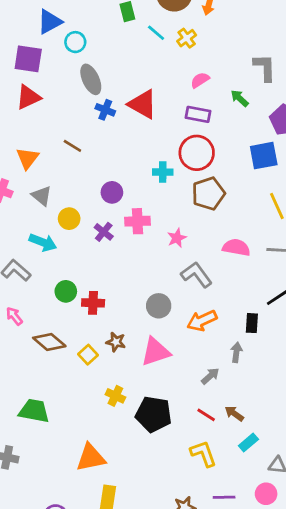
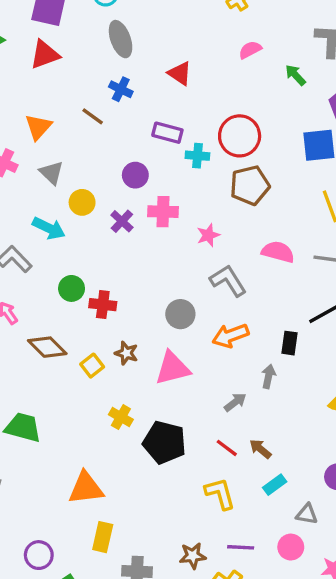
red triangle: (143, 104) -> (180, 73), size x0.7
blue cross: (105, 110) -> (121, 89), moved
purple rectangle: (198, 114) -> (167, 133), moved

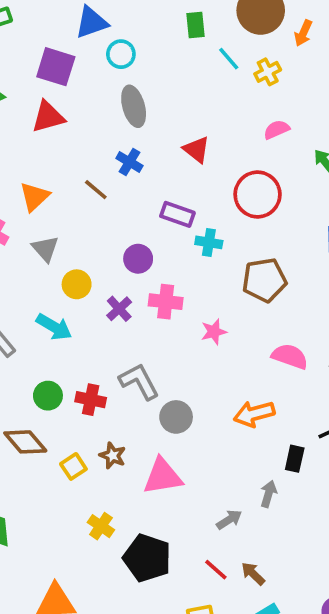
red circle: (240, 136) -> (258, 194), moved
cyan arrow: (49, 228) -> (54, 327), moved
gray L-shape: (228, 281) -> (139, 381), moved
green circle: (72, 288) -> (48, 396), moved
orange arrow: (230, 336) -> (254, 414), moved

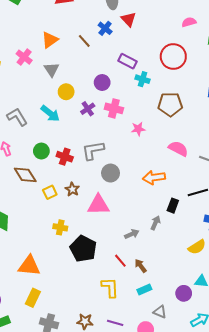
red triangle: (196, 149) -> (129, 19), moved
gray L-shape: (139, 381) -> (93, 150), turned -80
yellow cross: (101, 526) -> (60, 227), turned -32

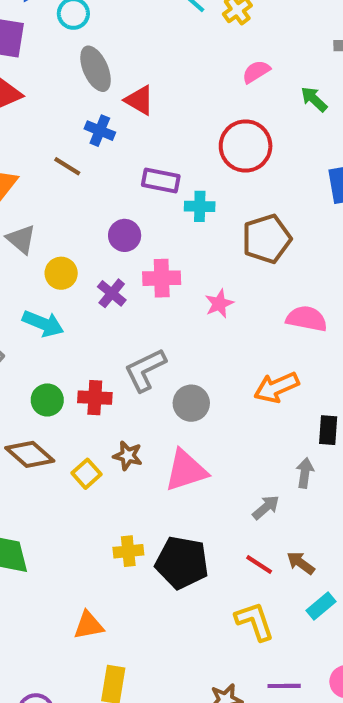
yellow cross: (60, 227) -> (128, 551), moved
orange triangle: (29, 266) -> (89, 625), size x0.7

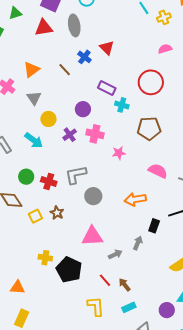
gray ellipse: (96, 69) -> (74, 25), moved
pink triangle: (186, 470) -> (92, 236), moved

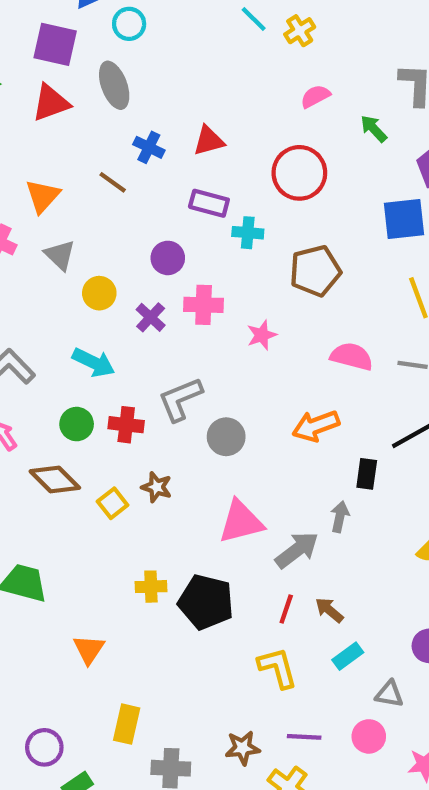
red triangle: (107, 48) -> (209, 141), moved, turned -49
cyan arrow: (34, 140) -> (94, 362), moved
gray arrow: (115, 254) -> (297, 550), size x1.5
red line: (105, 280) -> (286, 609), turned 72
orange triangle: (17, 287) -> (89, 649), moved, turned -49

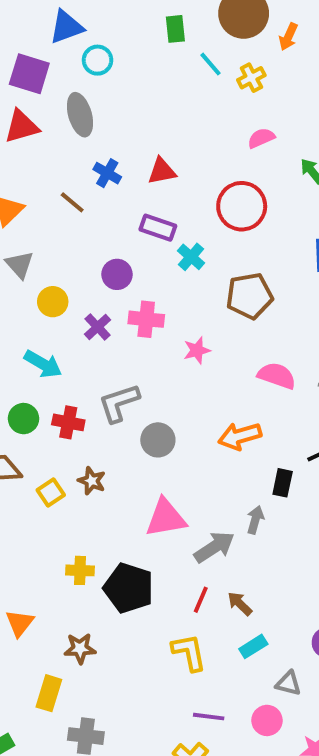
cyan cross: (248, 233) -> (191, 257), turned 32
brown star: (243, 748) -> (80, 648), moved

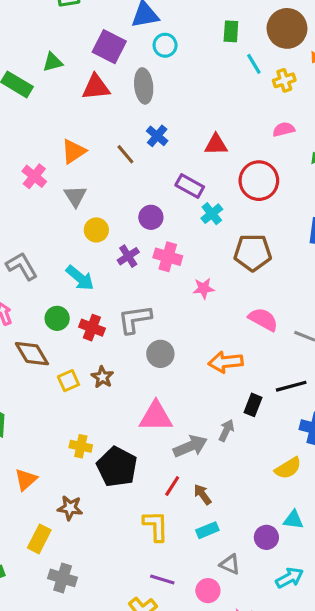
red triangle: (162, 171) -> (216, 145), moved

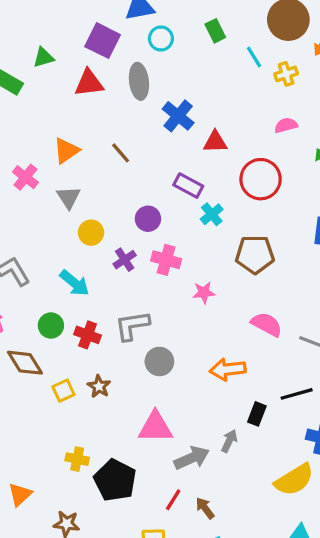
green rectangle: (231, 31) -> (215, 31), moved, turned -30
blue cross: (157, 136) -> (178, 116), moved, size x1.4
yellow semicircle: (288, 468) -> (294, 480), size x1.4

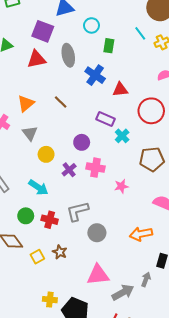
green rectangle: (215, 31) -> (109, 46), moved, turned 40
cyan circle: (161, 38) -> (91, 25), moved

